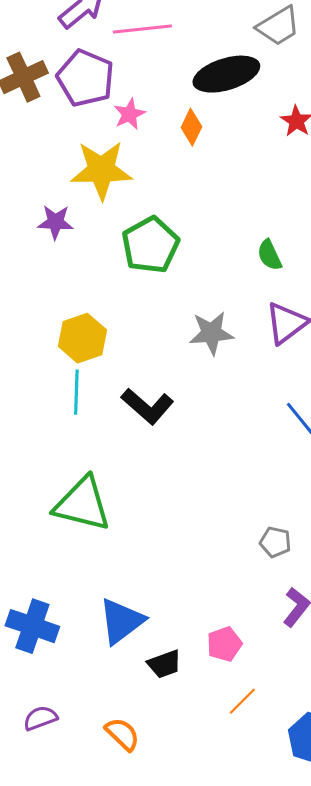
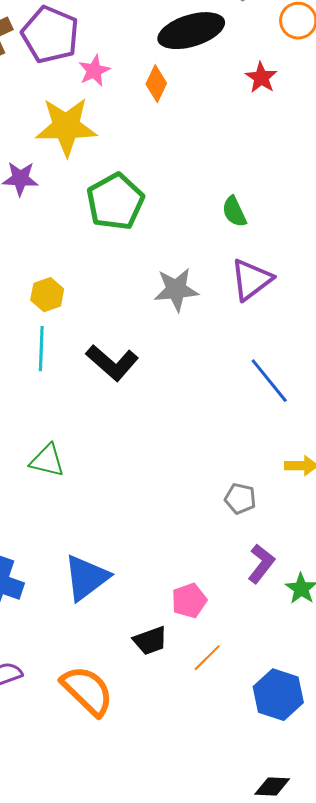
yellow hexagon: (82, 338) -> (47, 295), size x0.7
green triangle: (82, 504) -> (47, 461), size x0.6
black trapezoid: (164, 664) -> (150, 641), moved
orange semicircle: (122, 734) -> (87, 691), size x1.5

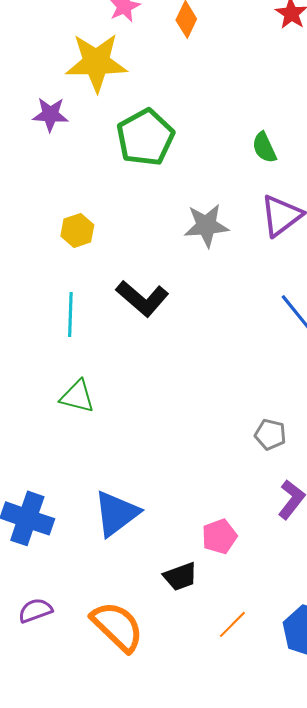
cyan line: (41, 349) -> (70, 314), moved
orange line: (207, 658) -> (232, 624), moved

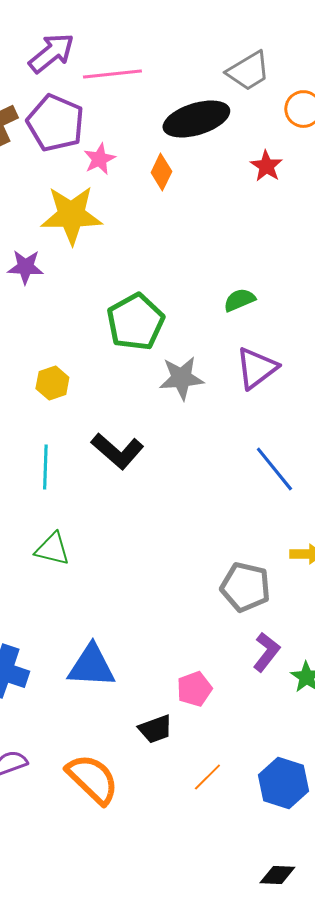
green pentagon: (145, 137) -> (135, 322), moved
green semicircle: (264, 147) -> (239, 300), turned 92
gray pentagon: (270, 434) -> (245, 587), size x1.6
blue triangle: (116, 513) -> (91, 666), turned 40

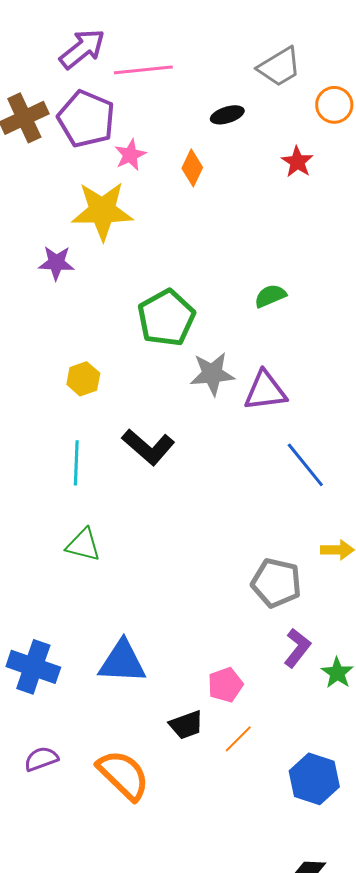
black ellipse: (196, 119) -> (227, 115), size x0.5
purple triangle: (256, 368) -> (265, 391), moved, turned 30
orange line: (207, 777) -> (238, 739), moved

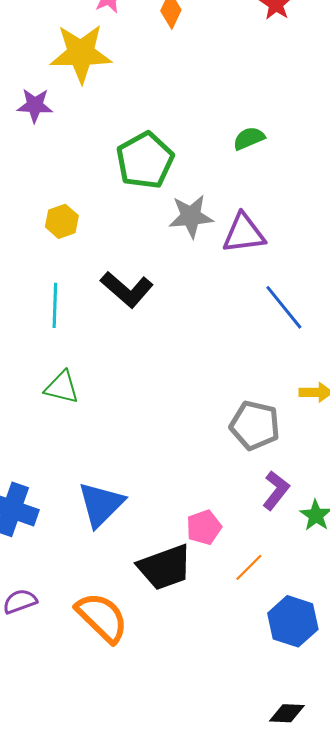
blue triangle: (122, 662) -> (101, 504), turned -48
black trapezoid: (186, 725) -> (165, 567), size x1.6
orange line: (238, 739) -> (249, 567), moved

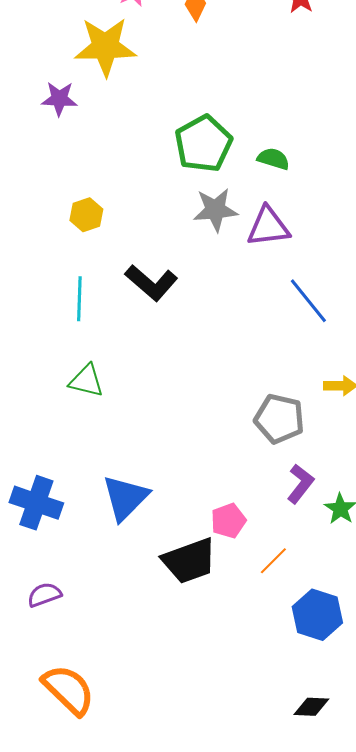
green semicircle: (249, 138) -> (273, 159), moved, turned 40
green pentagon: (145, 160) -> (203, 144), moved
orange semicircle: (102, 617) -> (68, 690), moved

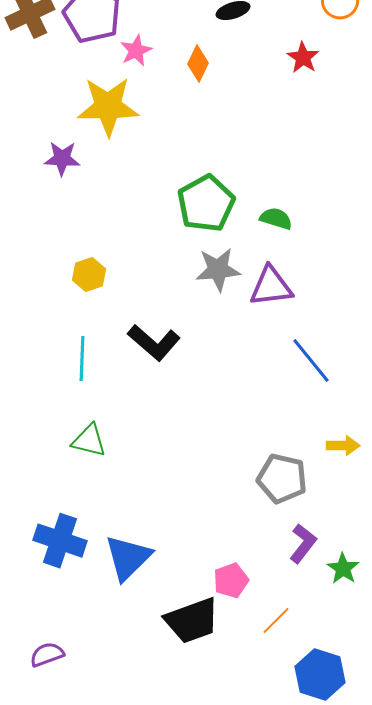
blue cross: (36, 503) -> (60, 541), moved

